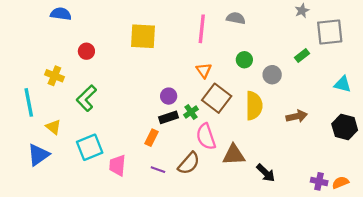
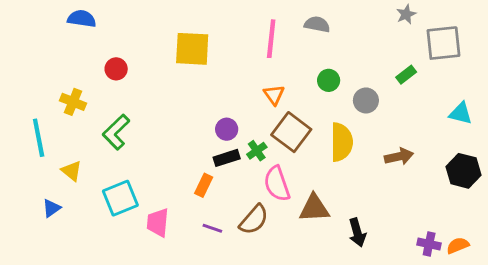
blue triangle: (38, 155) -> (51, 208), size x0.6
black arrow: (266, 173) -> (357, 233), turned 30

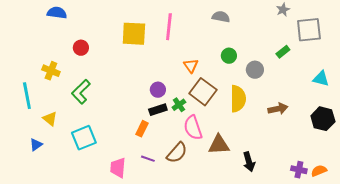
pink line: (271, 39) -> (169, 27), moved
pink trapezoid: (158, 223) -> (118, 168), moved

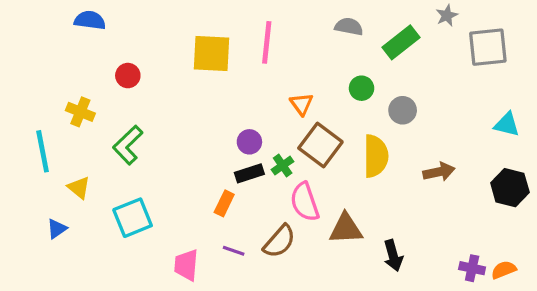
green rectangle: (283, 52) -> (401, 42), moved, size x1.6

